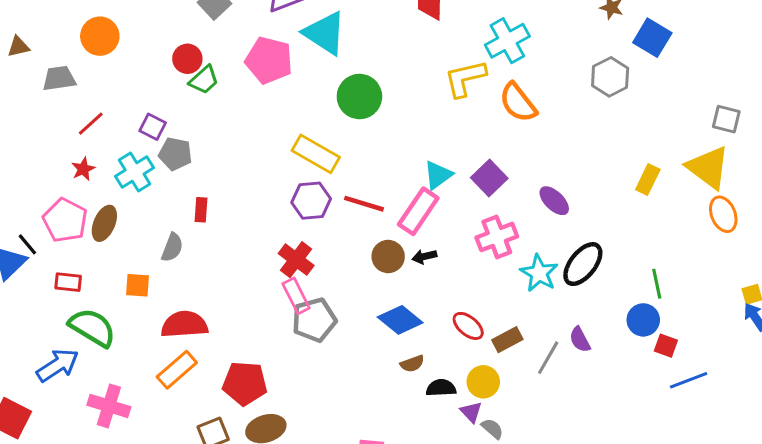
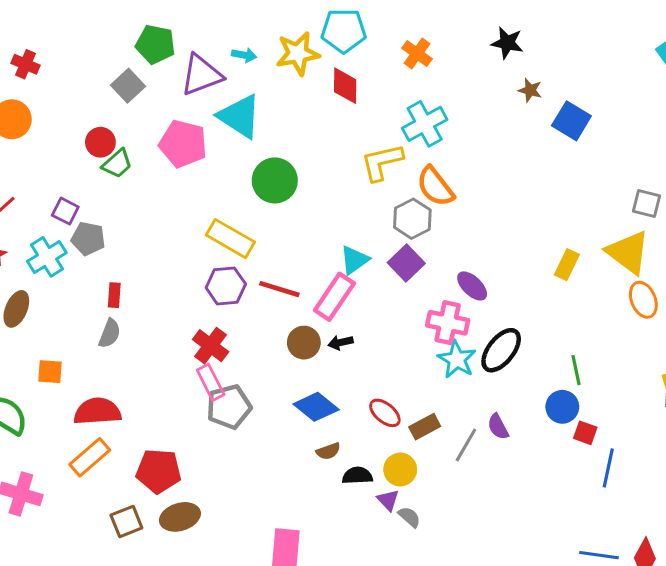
gray hexagon: (610, 77) -> (412, 219), moved
pink cross: (497, 237) -> (448, 323), moved, turned 33
gray semicircle: (172, 247) -> (110, 333), moved
blue line: (689, 380) -> (608, 468), turned -57

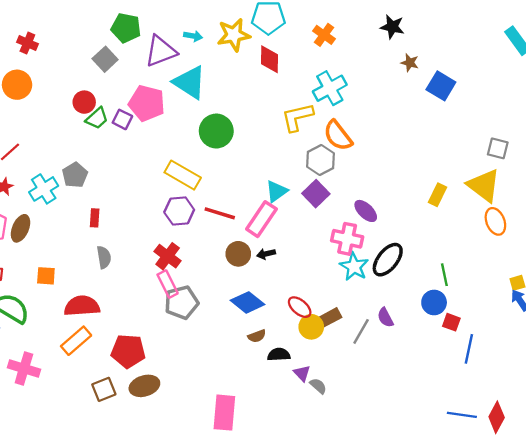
purple square: (65, 211) -> (122, 119), moved
gray pentagon: (88, 239) -> (75, 175), turned 30
gray semicircle: (110, 333) -> (104, 257), moved, turned -30
yellow circle: (400, 469) -> (311, 327), moved

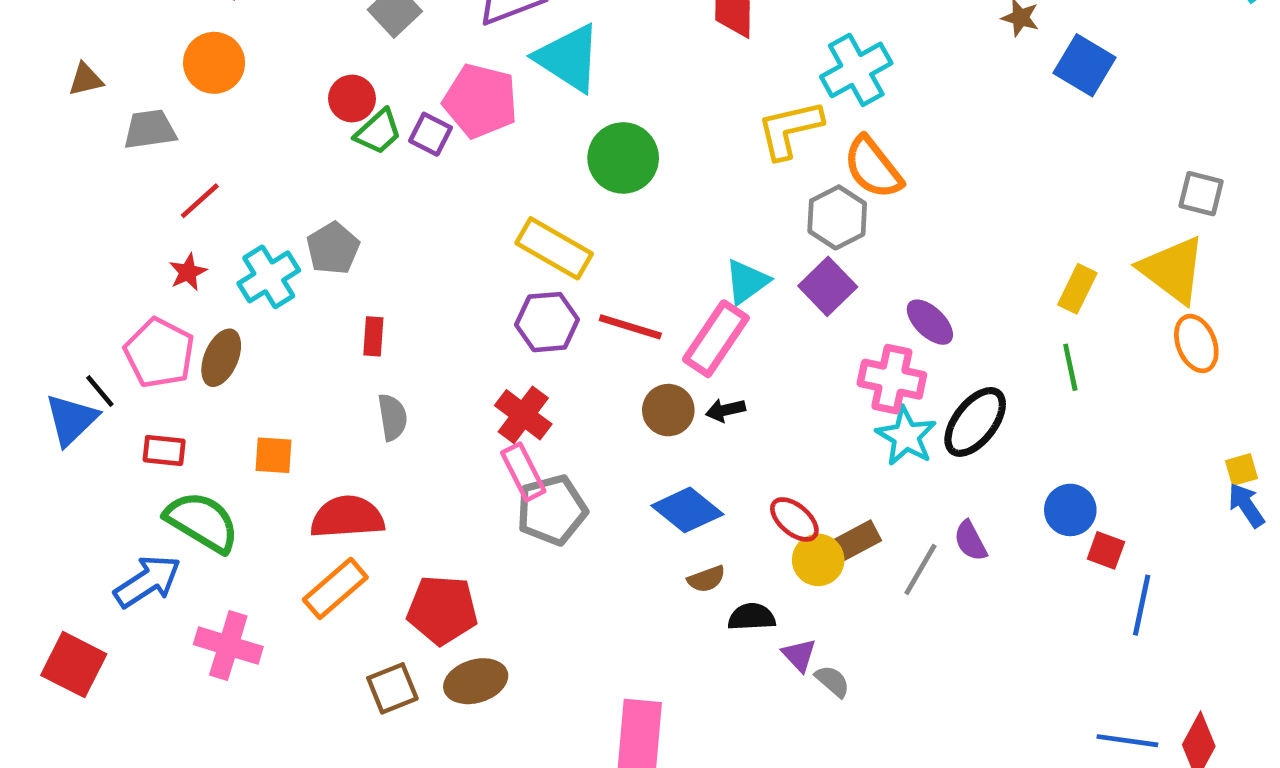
green line: (444, 275) -> (1070, 367), moved

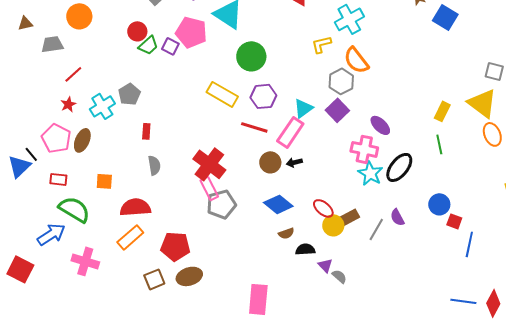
yellow L-shape: (790, 129) -> (321, 44), size x0.7
purple hexagon: (547, 322) -> (263, 96), moved
red cross: (523, 415) -> (209, 164), size x1.4

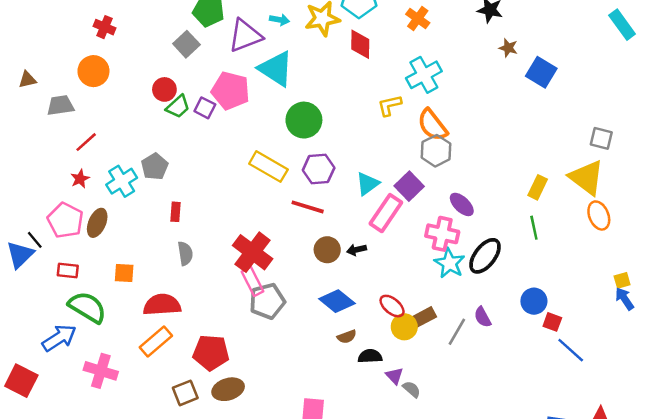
gray hexagon: (341, 81) -> (436, 151), moved
pink rectangle: (290, 132) -> (386, 213), moved
blue line: (469, 244) -> (571, 350), turned -60

